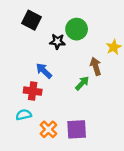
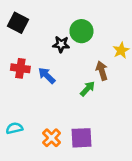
black square: (31, 20) -> (18, 23), moved
red cross: (33, 91) -> (20, 68), moved
cyan semicircle: (24, 115) -> (14, 128), moved

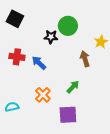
green arrow: (87, 89) -> (73, 87), moved
orange cross: (52, 138) -> (43, 95), moved

